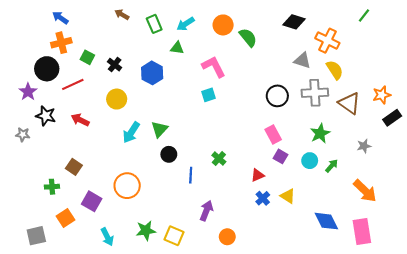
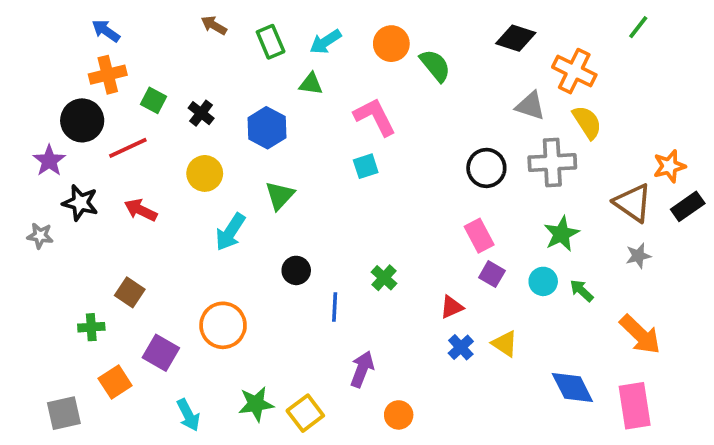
brown triangle: (349, 103) -> (633, 203), moved
green triangle: (159, 129) -> (280, 195), moved
green arrow: (332, 166) -> (582, 291), turned -88
yellow square: (174, 236) -> (305, 413), turned 30

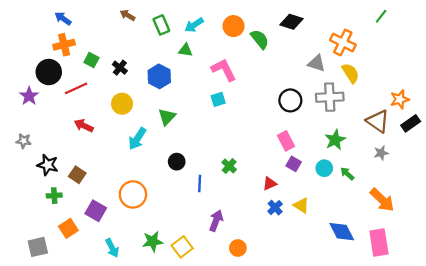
black diamond: (516, 38) -> (291, 22), moved
black star: (80, 203) -> (48, 165), moved

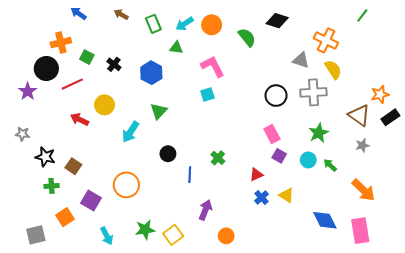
blue arrow: (63, 18) -> (79, 13), moved
orange circle: (234, 26) -> (212, 25), moved
yellow circle: (122, 104) -> (105, 105), moved

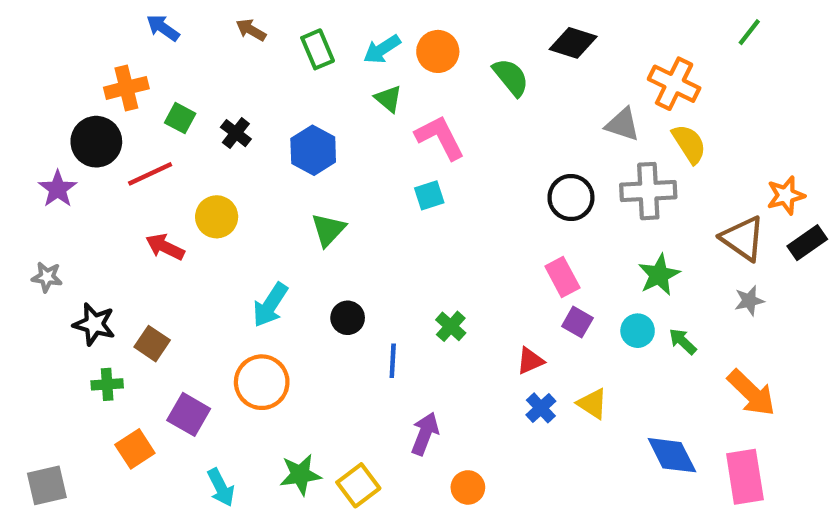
green triangle: (176, 48) -> (388, 99), moved, turned 32
cyan arrow: (131, 132) -> (270, 305), moved
gray square: (36, 235) -> (47, 485), moved

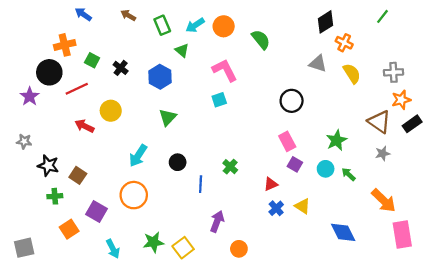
black diamond: (573, 43) -> (326, 22), moved, turned -50
orange cross: (674, 84) -> (344, 43), size x0.7
green triangle: (388, 99) -> (182, 50), moved
gray cross: (648, 191) -> (393, 72), moved, size x0.7
pink rectangle: (745, 477) -> (402, 235), moved

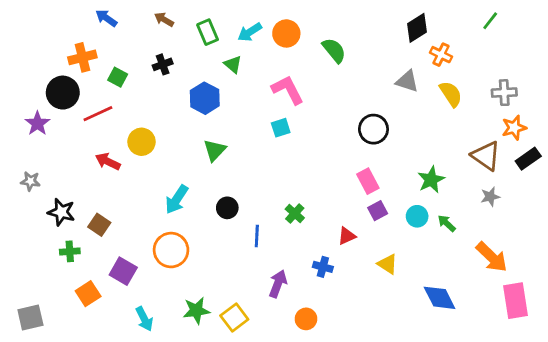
black cross: (121, 68) -> (163, 64), moved, turned 32
purple square: (295, 164) -> (378, 211), turned 32
blue cross: (276, 208) -> (323, 267), moved, turned -32

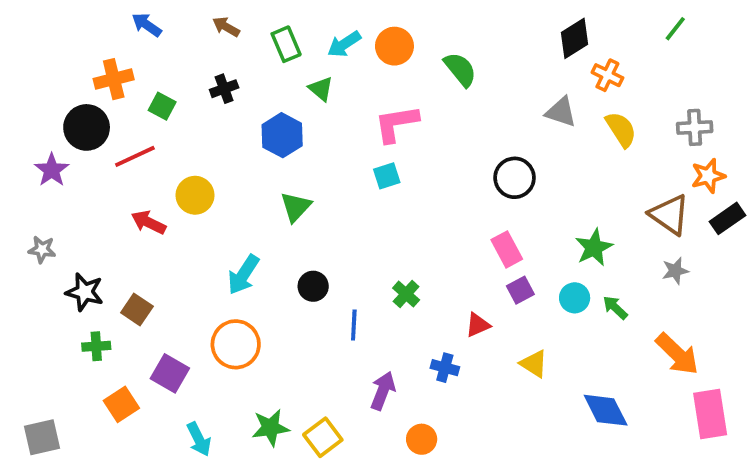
pink L-shape: (288, 90) -> (396, 124), turned -72

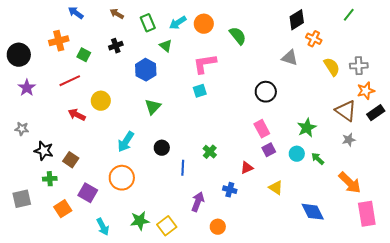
black circle: (87, 127) -> (19, 55), moved
yellow semicircle: (621, 129) -> (332, 67), moved
gray square: (42, 437) -> (22, 199), moved

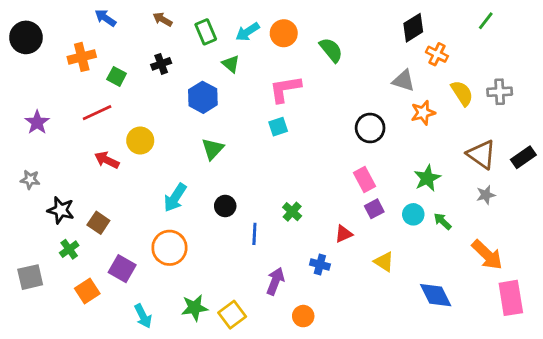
black circle: (19, 55) -> (26, 37), moved
orange star: (366, 91) -> (423, 113), moved
green cross: (50, 179) -> (69, 249), turned -32

